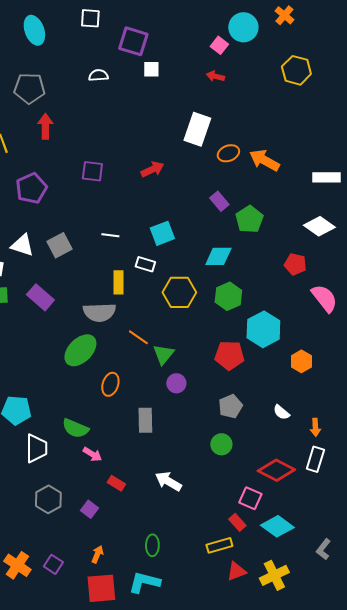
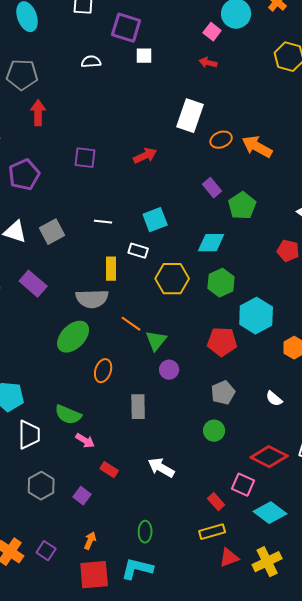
red rectangle: (237, 522) -> (216, 502), moved

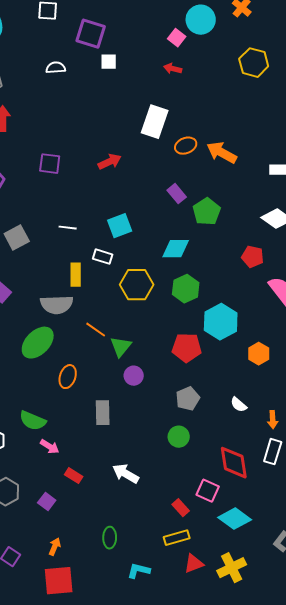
red diamond: (269, 457) -> (234, 463), turned 54
cyan L-shape: (137, 569) -> (139, 571), moved, size x0.7

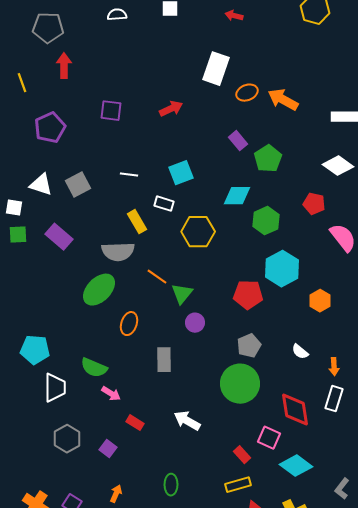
yellow rectangle: (76, 275) -> (137, 222), turned -30
green hexagon: (186, 289) -> (266, 221), moved
green circle: (179, 437) -> (240, 384), size x1.8

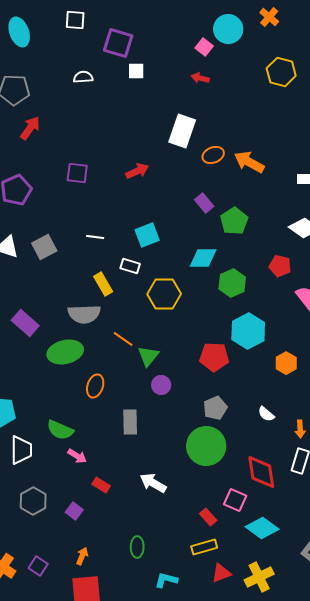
red arrow: (64, 66) -> (30, 128), turned 35
purple rectangle: (59, 237) -> (25, 323), moved
green ellipse: (99, 290) -> (65, 352), turned 32

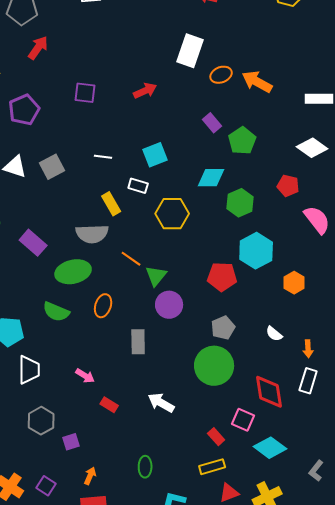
purple circle: (161, 385) -> (169, 305), size x1.4
green semicircle: (60, 430) -> (56, 312), moved
purple square: (74, 511) -> (71, 442), moved, turned 36

